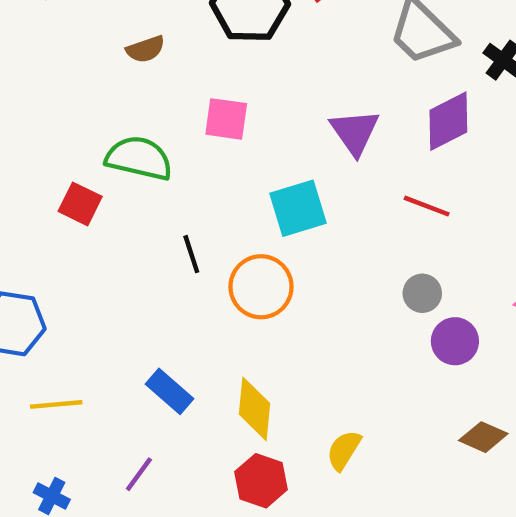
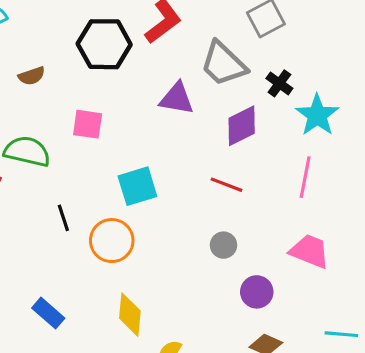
purple triangle: (355, 132) -> (177, 99), moved, turned -45
purple circle: (455, 341) -> (257, 292), moved
yellow diamond: (254, 409) -> (130, 315), moved

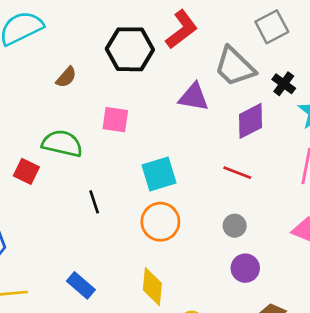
brown semicircle: (32, 76) -> (66, 77), turned -30
orange circle: (112, 241) -> (160, 222), moved
purple circle: (257, 292) -> (245, 268), moved

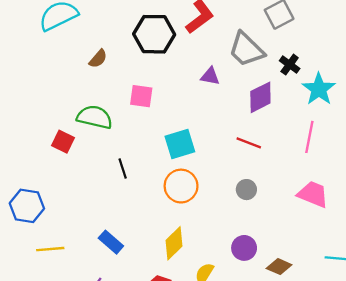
purple triangle: (194, 97) -> (210, 76), size x0.7
purple circle: (245, 268) -> (244, 248), moved
yellow diamond: (152, 287) -> (174, 243), turned 40

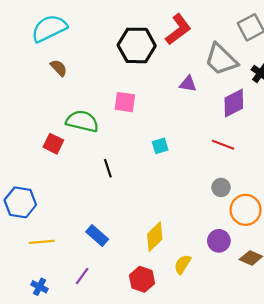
brown semicircle: (98, 59) -> (59, 68), moved, turned -84
cyan square: (180, 144) -> (160, 146), size x0.6
orange circle: (181, 186) -> (246, 210), moved

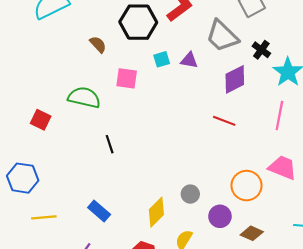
brown semicircle: (59, 68) -> (98, 44), moved
red square: (53, 144) -> (41, 120), moved
cyan square: (160, 146) -> (162, 59), moved
gray circle: (221, 187) -> (190, 194), moved

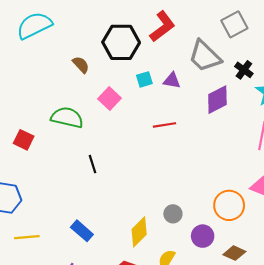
pink square: (127, 78) -> (109, 98), turned 35
red line: (224, 121) -> (164, 125), moved, turned -30

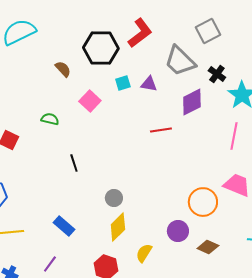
green semicircle: (67, 118) -> (50, 119), size x0.6
red line: (164, 125) -> (161, 130), moved
gray circle: (173, 214) -> (114, 198), moved

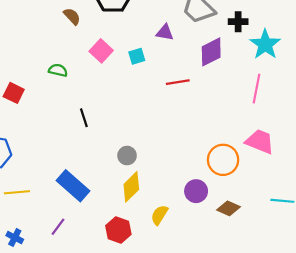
black cross: (217, 74) -> (238, 22), turned -36
cyan square: (123, 83) -> (137, 56), moved
blue rectangle: (64, 226) -> (73, 186), size x1.4

